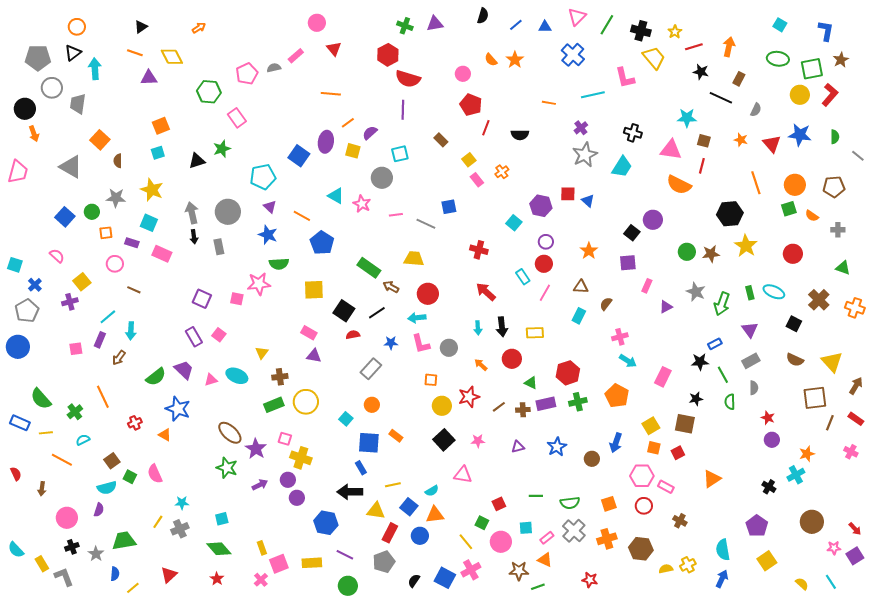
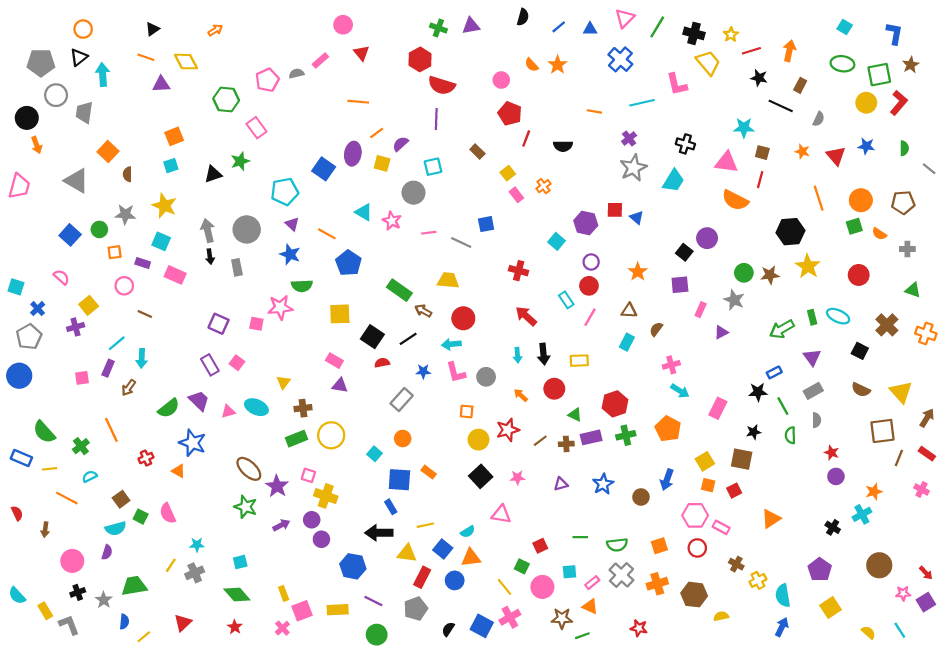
blue star: (800, 135) -> (866, 146), size x0.7
gray star: (696, 292) -> (734, 300), moved
green arrow: (722, 304) -> (782, 329), turned 40
yellow cross: (688, 565) -> (758, 580), moved

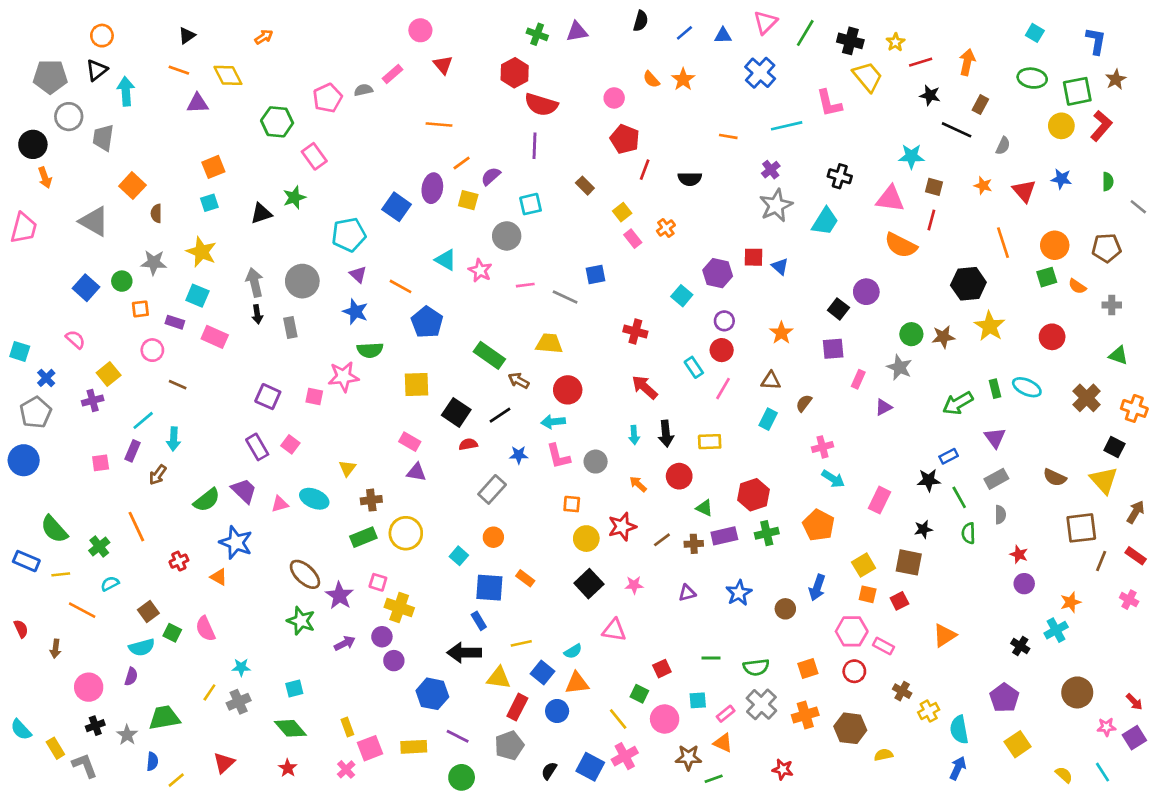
black square: (860, 351) -> (1114, 447), moved

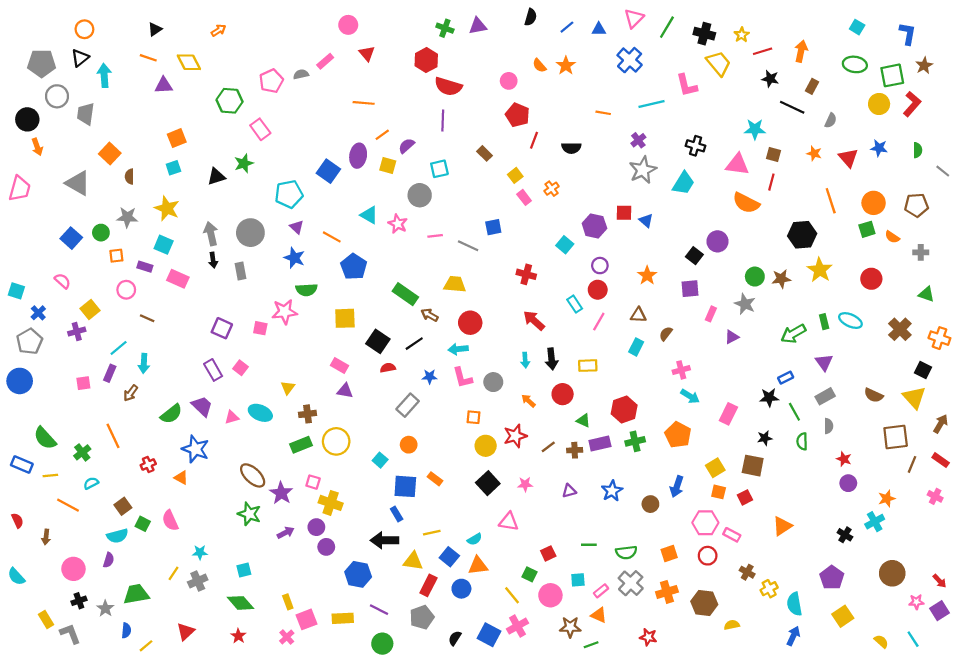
cyan semicircle: (21, 730) -> (16, 577), moved

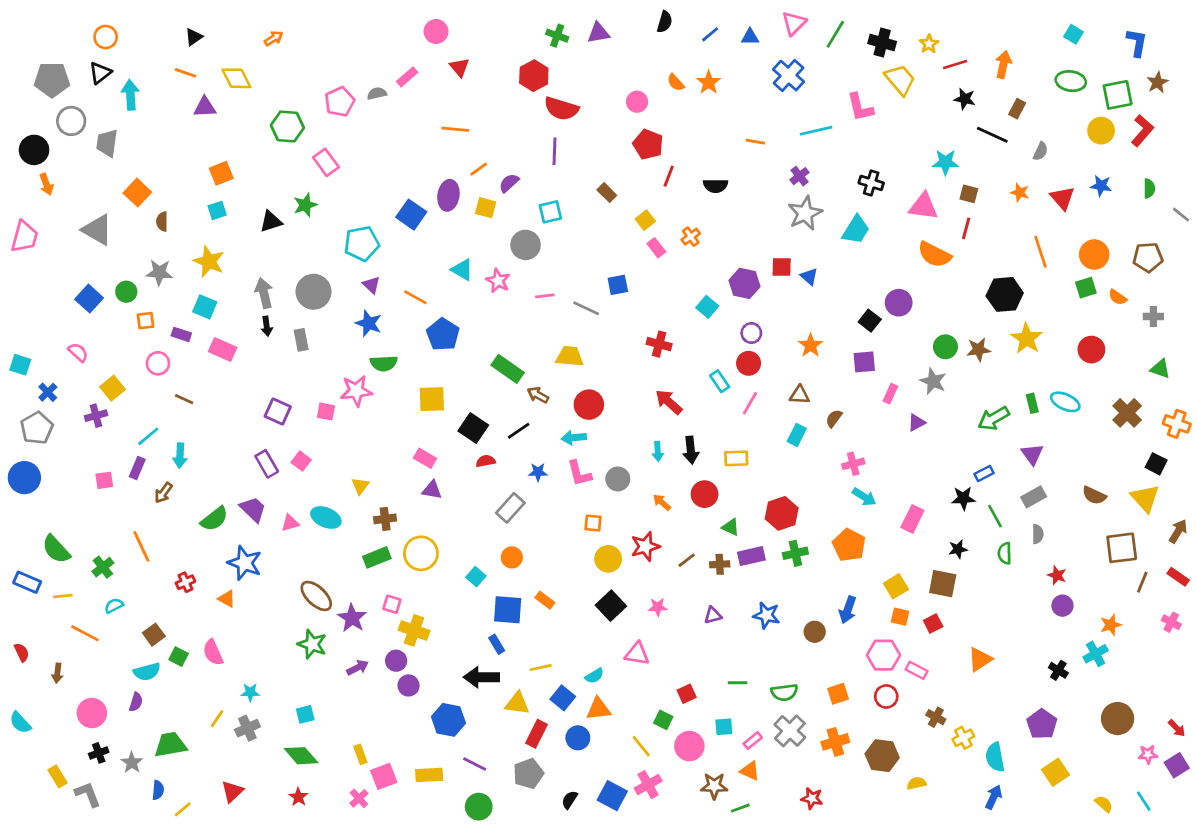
blue star: (612, 491) -> (766, 615), turned -30

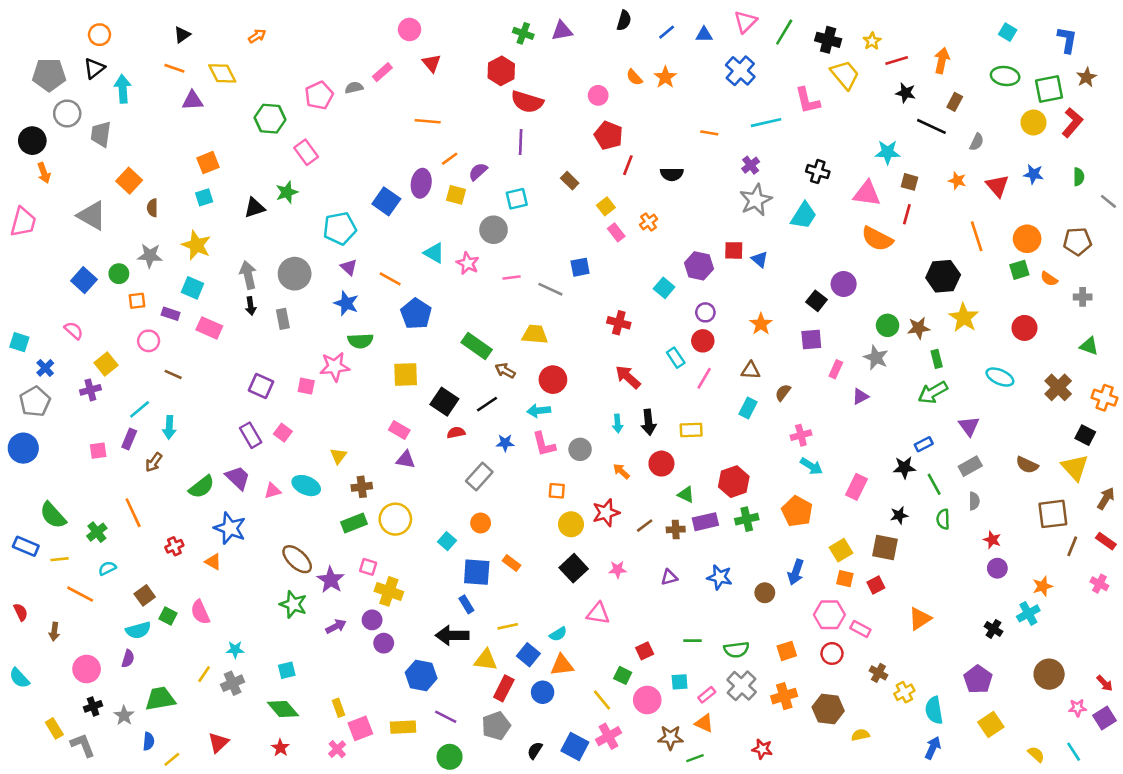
green rectangle: (1032, 403) -> (937, 359), moved

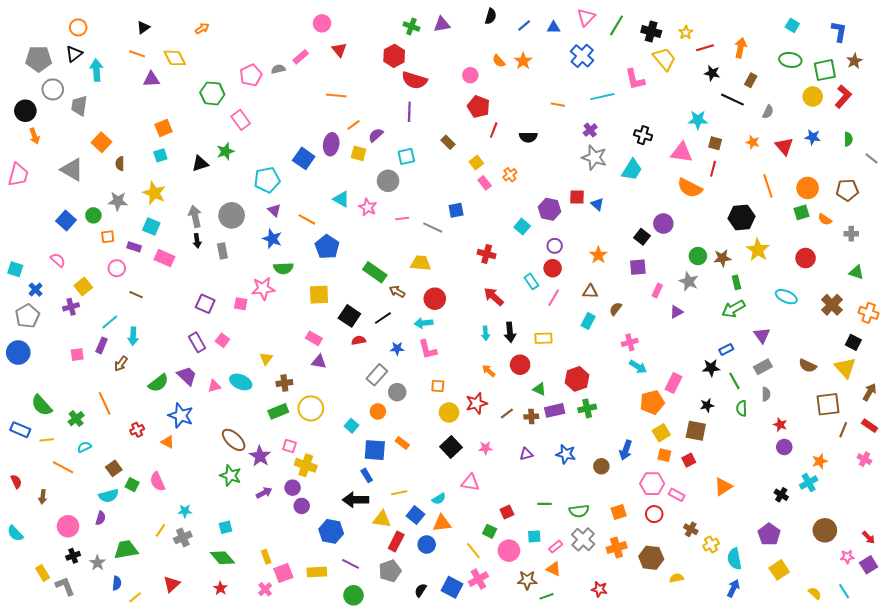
gray star: (756, 200) -> (594, 157), turned -30
gray circle: (580, 449) -> (397, 392), moved
orange pentagon: (797, 511) -> (652, 402), moved, turned 30

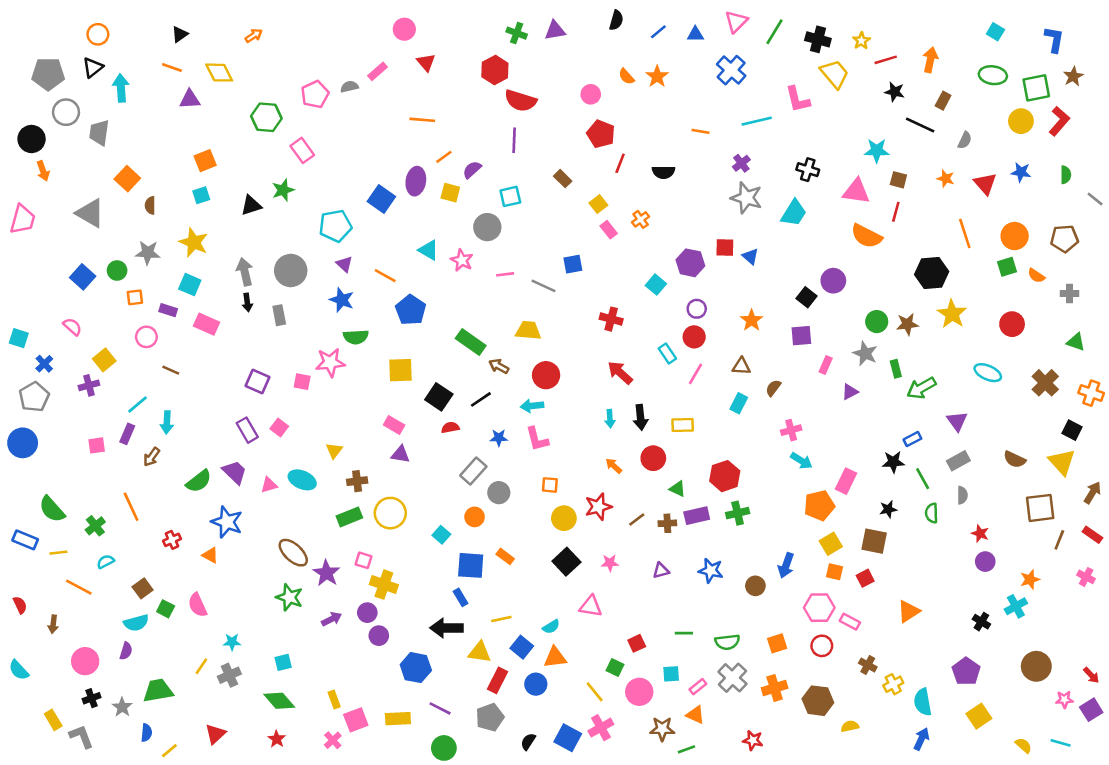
green rectangle: (736, 282) -> (896, 369), moved
cyan line: (844, 591) -> (1061, 743), turned -42

